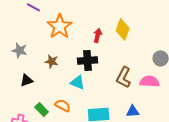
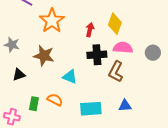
black cross: (88, 60) -> (97, 55), moved
brown star: (52, 61) -> (44, 56), size x1.5
pink semicircle: (150, 81) -> (123, 48), moved
green rectangle: (42, 109) -> (34, 104), turned 56

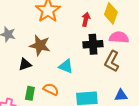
black triangle: (19, 75) -> (25, 64), moved

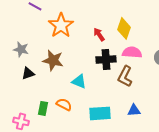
red arrow: (86, 19) -> (99, 34), turned -48
black triangle: (25, 64) -> (28, 73), moved

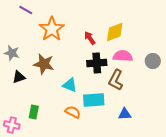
yellow diamond: (124, 28) -> (115, 32), turned 50
orange semicircle: (64, 104) -> (73, 112), moved
cyan rectangle: (100, 113) -> (94, 100), moved

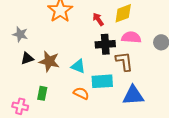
brown star: (44, 64) -> (49, 61), moved
brown L-shape: (116, 80) -> (124, 61), turned 145
blue triangle: (125, 114) -> (133, 95), size x1.6

